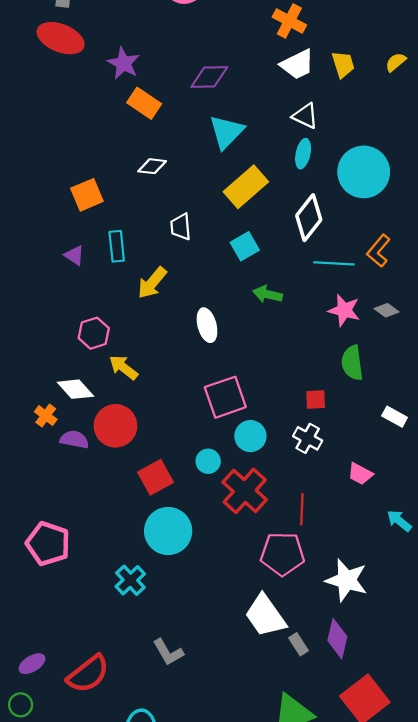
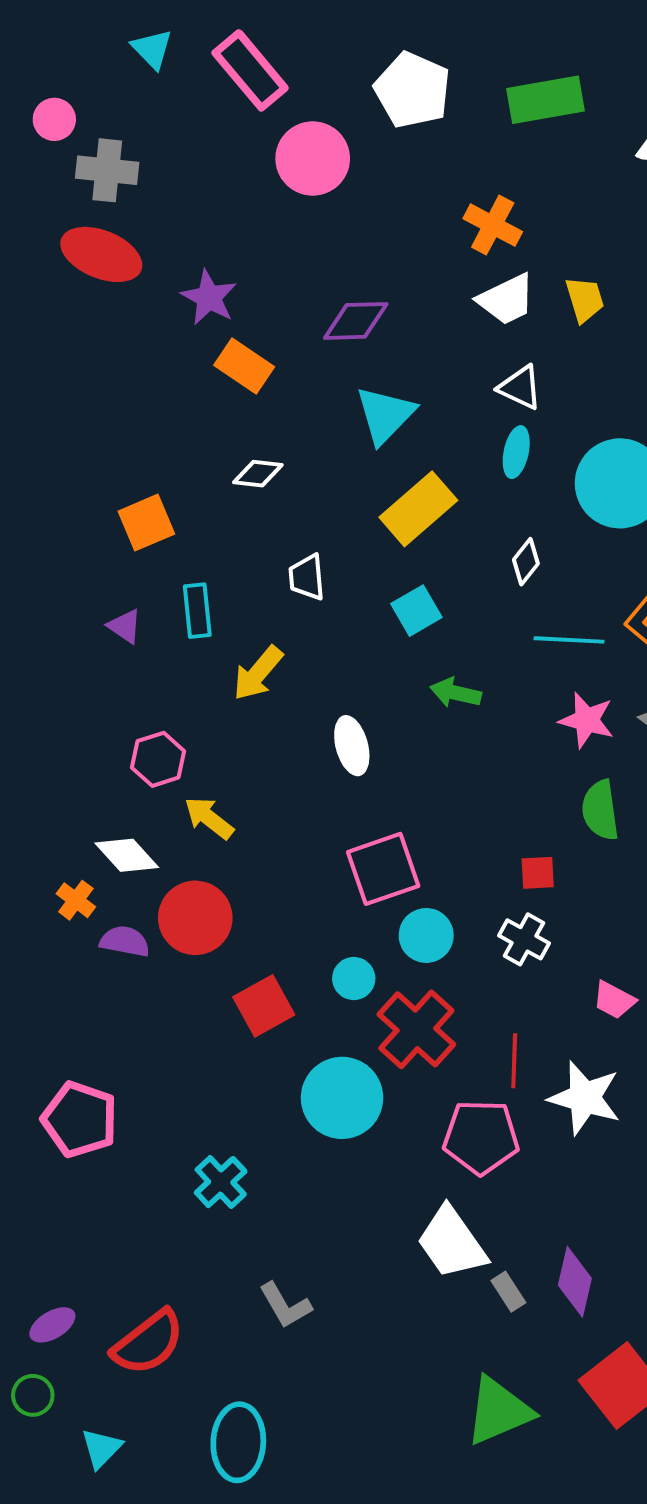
white diamond: (309, 218) -> (526, 562), size x0.6
cyan circle: (168, 531) -> (342, 1098), moved
white star: (347, 580) -> (585, 1098), moved

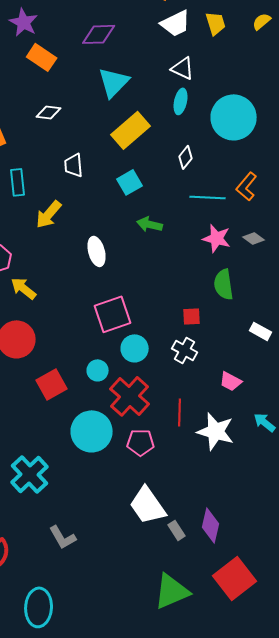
pink pentagon: (481, 1137) -> (141, 442), moved, size x0.7
cyan cross: (221, 1182) -> (30, 474), size x1.4

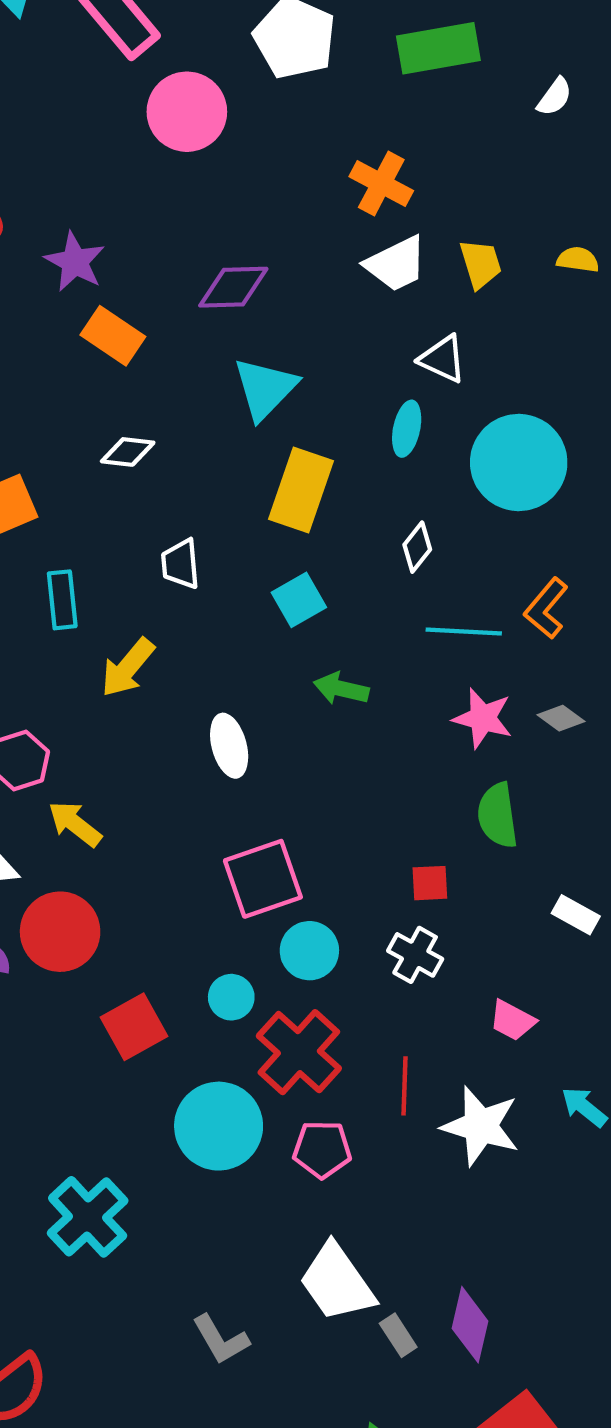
yellow semicircle: (262, 21) -> (578, 260), turned 48
white triangle: (183, 68) -> (443, 359), moved
yellow rectangle: (131, 130) -> (301, 490), turned -30
gray L-shape: (63, 537) -> (221, 1340), moved

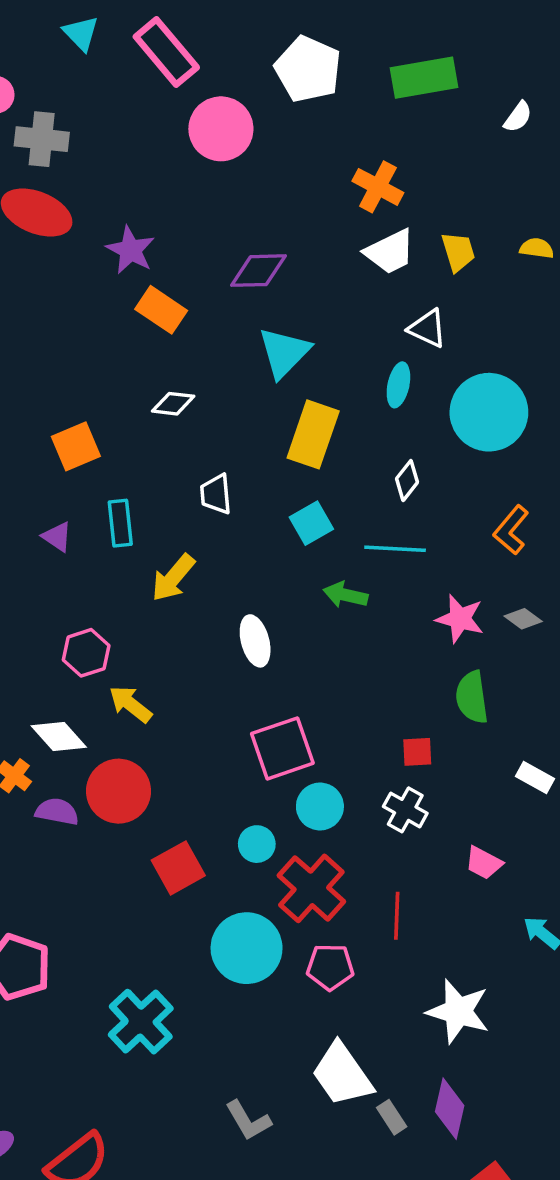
cyan line: (464, 632) -> (395, 549), moved
white star: (481, 1126) -> (458, 1011), moved

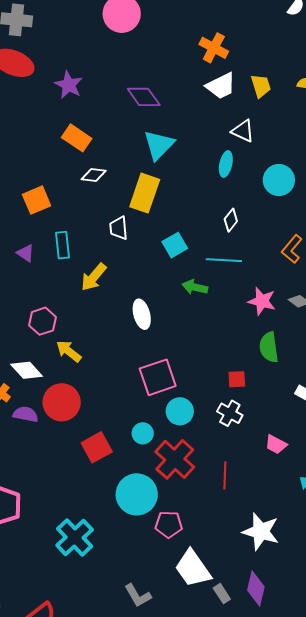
purple diamond: (258, 271) -> (144, 97), turned 56
orange rectangle: (161, 310) -> (77, 138), moved
cyan circle: (489, 412) -> (279, 180), size x0.7
yellow rectangle: (313, 434) -> (145, 193), moved
pink pentagon: (330, 967) -> (169, 524), moved

